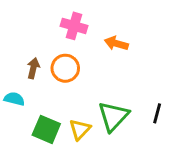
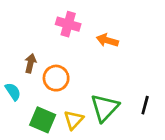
orange circle: (65, 68) -> (56, 78), moved
cyan semicircle: (14, 99) -> (13, 92), turned 42

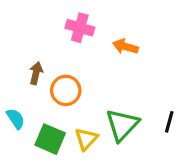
cyan semicircle: (13, 92) -> (16, 119), moved

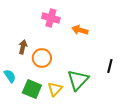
black line: (169, 122) -> (110, 66), moved

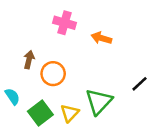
black line: (110, 66) -> (139, 84), turned 32
green square: (32, 89) -> (40, 113), turned 30

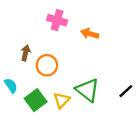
black line: (139, 84) -> (126, 91), moved
green triangle: (99, 102) -> (87, 90), turned -35

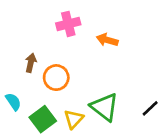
pink cross: (57, 20) -> (68, 24), turned -30

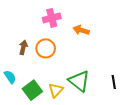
orange circle: (56, 78) -> (46, 48), moved
black line: (150, 108) -> (114, 82), turned -56

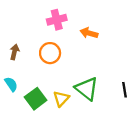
brown arrow: (23, 47) -> (14, 52), moved

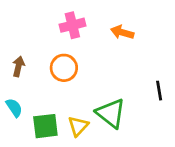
orange arrow: (89, 33) -> (122, 32), moved
black line: (125, 90) -> (159, 91), moved
green square: (36, 99) -> (45, 126), turned 30

